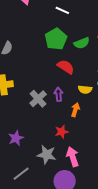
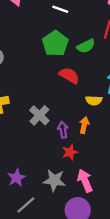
purple arrow: (59, 94) -> (63, 130), moved
purple star: (16, 138) -> (17, 178), moved

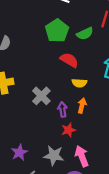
yellow semicircle: (94, 100) -> (79, 83), moved

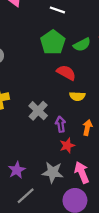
orange arrow: (82, 106) -> (87, 128), moved

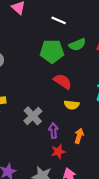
green pentagon: (53, 42) -> (52, 51), turned 30
green semicircle: (82, 45) -> (77, 45), moved

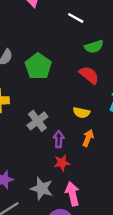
green pentagon: (52, 51) -> (38, 66), moved, turned 30
red semicircle: (63, 81) -> (89, 75), moved
orange arrow: (79, 136) -> (88, 138), moved

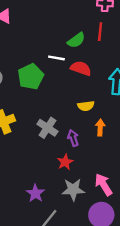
white line: (76, 18) -> (56, 58), moved
green pentagon: (38, 66) -> (31, 77), turned 30
red star: (62, 163) -> (65, 162), moved

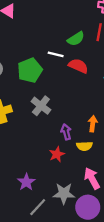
yellow semicircle: (86, 106) -> (84, 146), moved
gray cross: (47, 128) -> (41, 106), moved
gray star: (73, 190) -> (64, 193), moved

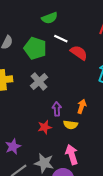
green semicircle: (76, 39) -> (50, 18), moved
green pentagon: (30, 70) -> (35, 48), turned 30

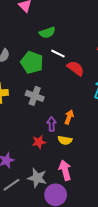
gray cross: (39, 81) -> (35, 96), turned -30
orange arrow: (82, 106) -> (69, 117), moved

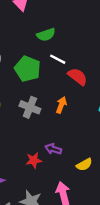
orange arrow: (69, 117) -> (61, 105), moved
purple arrow: (52, 124) -> (53, 149), moved, turned -72
yellow semicircle: (65, 140) -> (84, 165), moved, turned -40

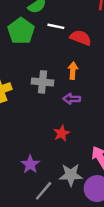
green pentagon: (28, 69) -> (21, 31), moved, turned 30
purple arrow: (53, 149) -> (72, 99), moved

